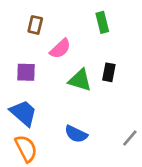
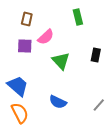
purple square: (26, 72) -> (25, 46), moved
black rectangle: (109, 72) -> (96, 55), moved
green triangle: (80, 80) -> (61, 61), turned 30

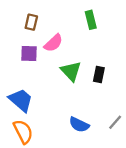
black rectangle: (96, 55) -> (99, 75), moved
blue semicircle: (58, 102) -> (79, 125), moved

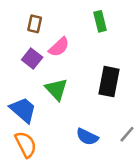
purple square: (29, 54) -> (32, 59), turned 36
green triangle: (71, 71) -> (56, 89), moved
black rectangle: (99, 75) -> (109, 82), size x1.6

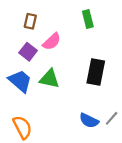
green triangle: (56, 89) -> (49, 79), turned -35
blue trapezoid: (23, 110) -> (20, 81), moved
blue semicircle: (87, 137) -> (89, 121), moved

